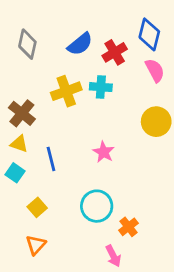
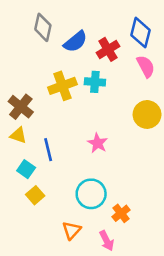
gray diamond: (27, 44) -> (43, 27), moved
cyan square: (15, 173) -> (26, 169), moved
orange triangle: (36, 245) -> (72, 230), moved

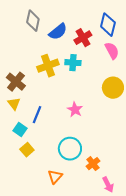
yellow triangle: (18, 135) -> (14, 104), turned 32
blue line: (48, 150) -> (37, 115), turned 36
pink arrow: (107, 241) -> (108, 185), moved

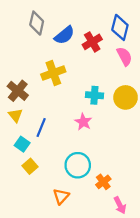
cyan cross: (73, 63) -> (94, 95), moved

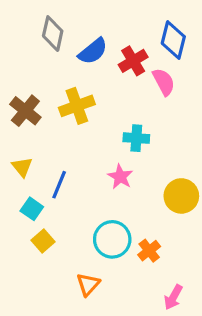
pink semicircle: (124, 56) -> (164, 82), moved
brown cross: (18, 91) -> (25, 111), moved
yellow circle: (126, 97) -> (181, 196), moved
orange cross: (103, 182) -> (149, 251), moved
pink arrow: (120, 205) -> (173, 297), turned 56

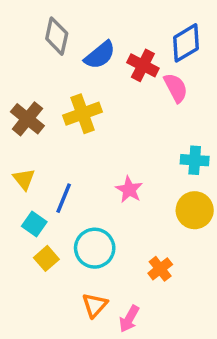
blue diamond: (173, 40) -> (186, 43), turned 45
red cross: (133, 61) -> (143, 65), turned -32
cyan cross: (136, 138) -> (195, 160), moved
cyan circle: (112, 239) -> (95, 248), moved
pink arrow: (173, 297) -> (129, 319), moved

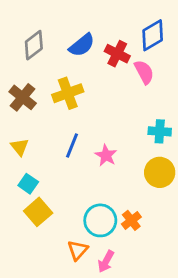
gray diamond: (57, 36) -> (34, 45), moved, turned 40
blue line: (64, 198) -> (72, 146), moved
cyan circle: (95, 248) -> (100, 220), moved
yellow square: (46, 258) -> (38, 212), size x1.4

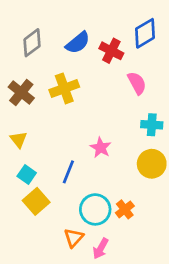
pink semicircle: (144, 72) -> (137, 83), moved
blue line: (72, 146) -> (68, 172), moved

